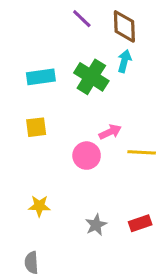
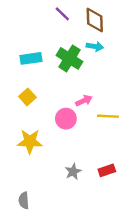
cyan arrow: (124, 61) -> (95, 46), turned 84
yellow square: (36, 127) -> (27, 97), turned -35
yellow star: (39, 206) -> (30, 141), moved, size x1.5

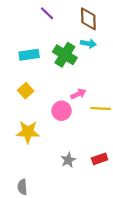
purple line: (62, 14) -> (47, 13), moved

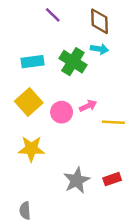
yellow square: (26, 91) -> (29, 102), size x1.5
pink circle: (62, 111) -> (62, 112), moved
gray star: (68, 160) -> (77, 180), size x1.5

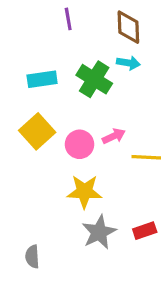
purple line: (53, 15) -> (68, 19), turned 36
yellow star: (31, 149) -> (84, 192), moved
gray semicircle: (25, 211) -> (32, 257), moved

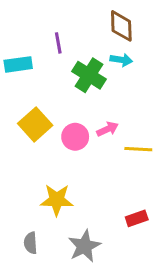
purple line: (68, 19) -> (58, 43), moved
cyan rectangle: (42, 79) -> (18, 64), moved
yellow star: (84, 192) -> (57, 200), moved
gray star: (99, 232) -> (84, 246), moved

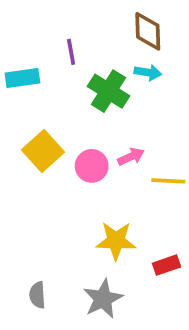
yellow star: (57, 200) -> (116, 241), moved

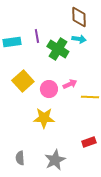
purple line: (71, 52) -> (37, 36), moved
yellow star: (116, 241) -> (44, 118), moved

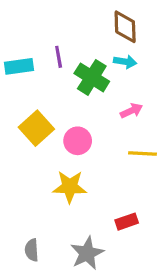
pink arrow: (70, 84) -> (131, 111), moved
red rectangle: (89, 142) -> (127, 222), moved

